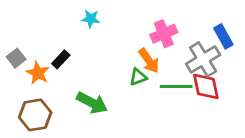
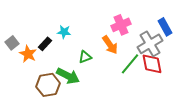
cyan star: (91, 19) -> (64, 32), moved
green triangle: (138, 77) -> (85, 57), moved
green line: (176, 86) -> (130, 64), turned -50
brown hexagon: (35, 115) -> (48, 85), moved

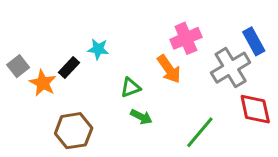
green line: (130, 64) -> (200, 132), moved
red diamond: (152, 64) -> (255, 109), moved
green arrow: (68, 76) -> (141, 117), moved, size x0.6

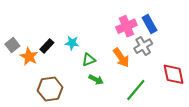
blue rectangle: (254, 41) -> (149, 24), moved
cyan star: (98, 49) -> (72, 43), moved
gray cross: (231, 68) -> (143, 46), moved, size x0.7
orange arrow: (169, 69) -> (121, 58), moved

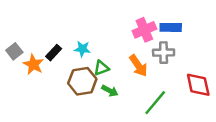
blue rectangle: (149, 24) -> (171, 27), turned -60
gray cross: (143, 46) -> (164, 53), turned 30
brown hexagon: (50, 89) -> (82, 81), moved

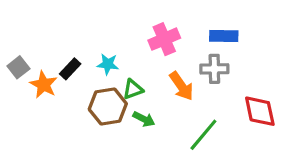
pink cross: (144, 30) -> (164, 39), moved

